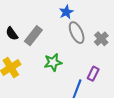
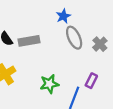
gray rectangle: (33, 36) -> (29, 41), turned 42
green star: (53, 62) -> (49, 84), moved

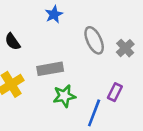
blue star: (63, 16) -> (54, 14), moved
gray rectangle: (29, 41) -> (50, 69), moved

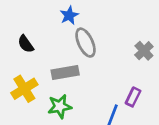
gray ellipse: (94, 40) -> (85, 43), moved
green star: (64, 96) -> (60, 106), moved

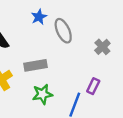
gray ellipse: (85, 43) -> (63, 31), moved
green star: (60, 106) -> (42, 94), moved

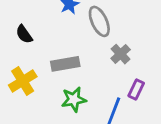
gray cross: (102, 47) -> (121, 54), moved

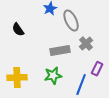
gray rectangle: (65, 64) -> (60, 51), moved
yellow cross: (23, 81) -> (17, 78), moved, turned 30

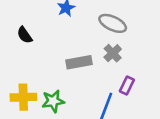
gray ellipse: (71, 21) -> (113, 23), moved, turned -40
green star: (53, 76) -> (53, 101), moved

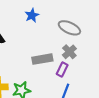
purple rectangle: (127, 86) -> (62, 69), moved

